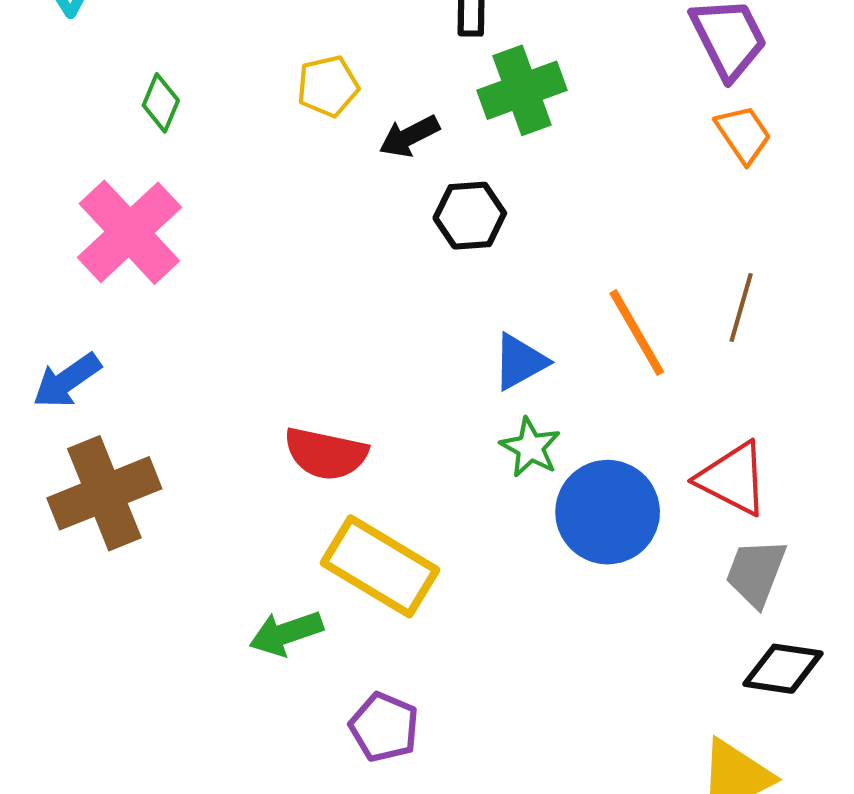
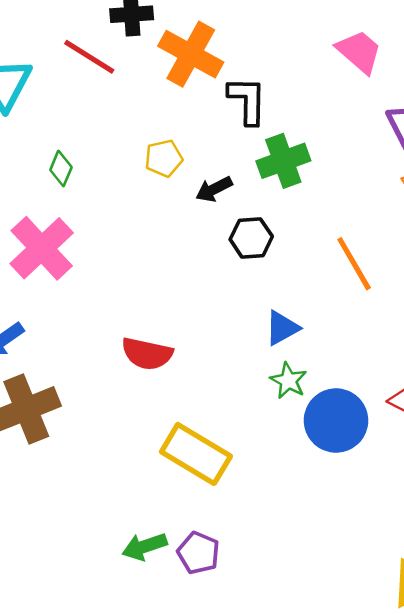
orange line: (637, 333) -> (354, 264), moved
red semicircle: (326, 454) -> (147, 354), moved
green arrow: (286, 633) -> (144, 546), moved

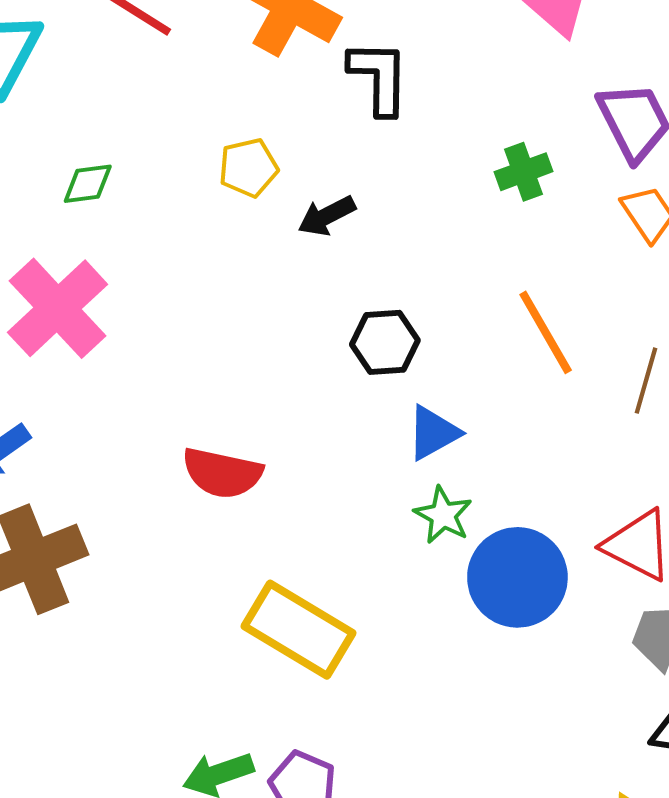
green cross: (283, 161) -> (523, 172), moved, size x0.7
green diamond: (61, 169) -> (88, 184), turned 60
black hexagon: (251, 238) -> (385, 342), moved

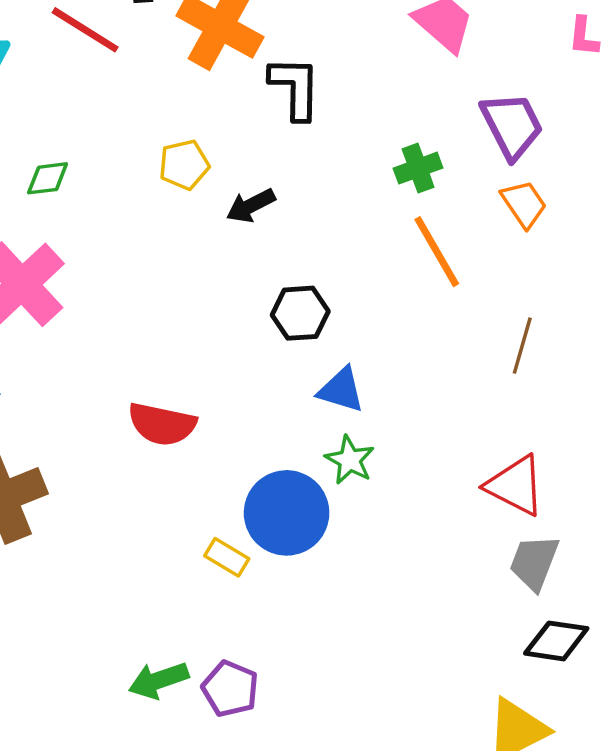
orange line: (546, 332) -> (437, 252), moved
blue triangle: (433, 433) -> (341, 390), turned 46
blue circle: (517, 577) -> (287, 513), moved
yellow rectangle: (299, 630) -> (227, 557), size x0.5

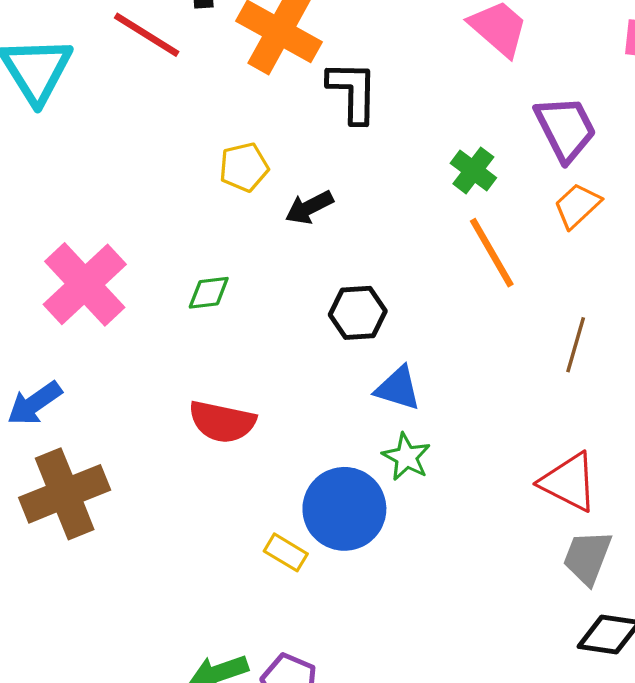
green cross: (418, 168) -> (473, 170), turned -33
green diamond: (48, 178) -> (209, 293), moved
orange trapezoid: (524, 204) -> (577, 206), turned -99

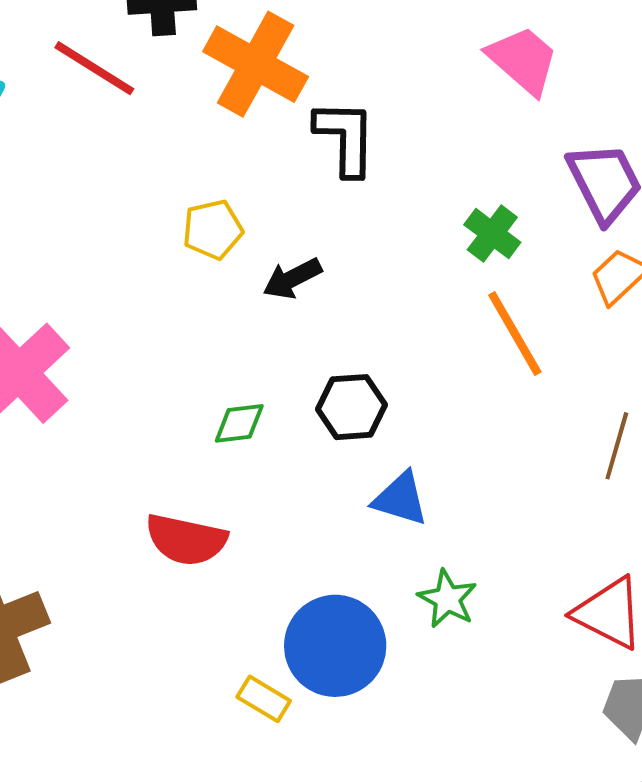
green diamond: (209, 293) -> (239, 423), moved
green star: (406, 457) -> (447, 599), moved

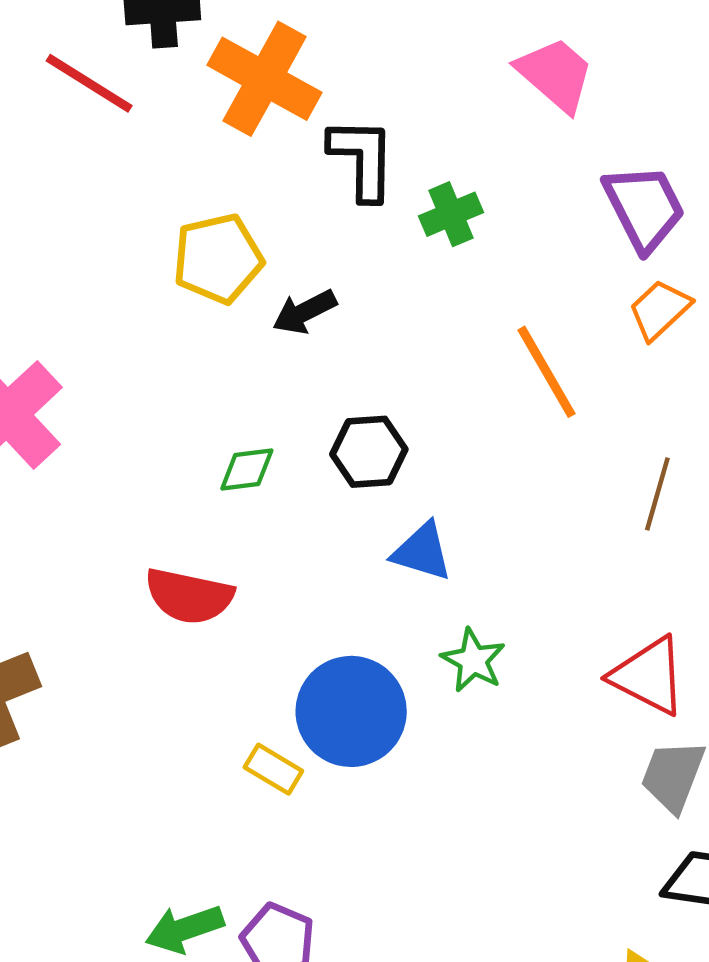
yellow pentagon: (213, 229) -> (218, 259), size x1.4
green cross: (492, 234) -> (451, 214), moved, turned 30

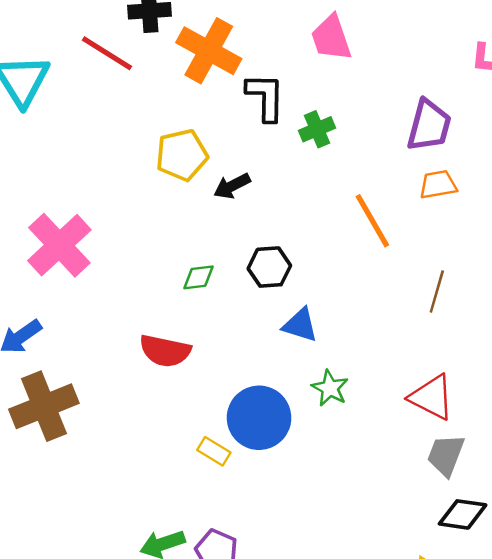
pink trapezoid: (555, 74) -> (331, 38), moved, turned -150
purple trapezoid: (644, 208) -> (429, 125), turned 42
orange trapezoid: (660, 310) -> (438, 185), turned 33

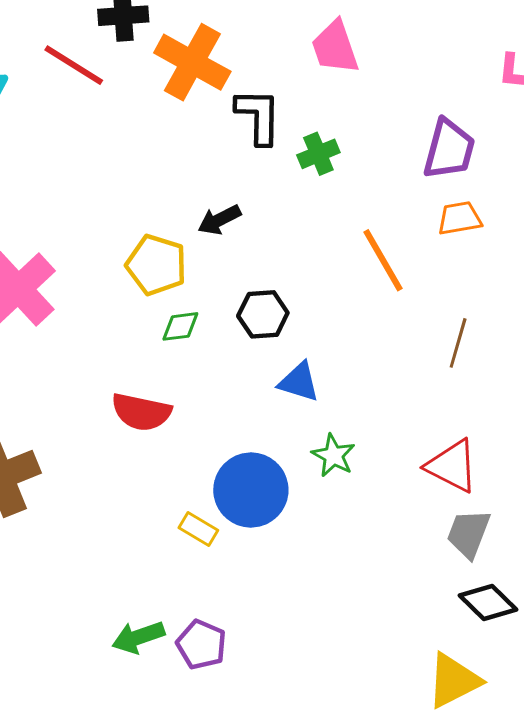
yellow pentagon: (182, 155) -> (156, 265), moved, turned 30
black diamond: (463, 514) -> (488, 603), turned 36

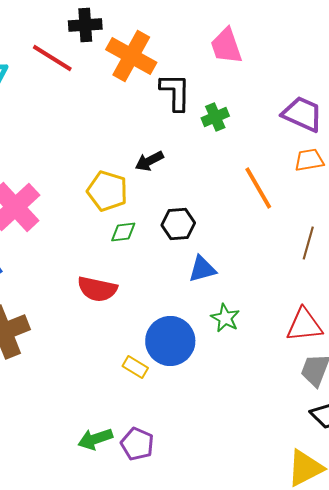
purple trapezoid: (449, 149) -> (302, 114), turned -81
blue triangle: (299, 382) -> (202, 269), turned -32
red triangle: (452, 466) -> (304, 325), turned -33

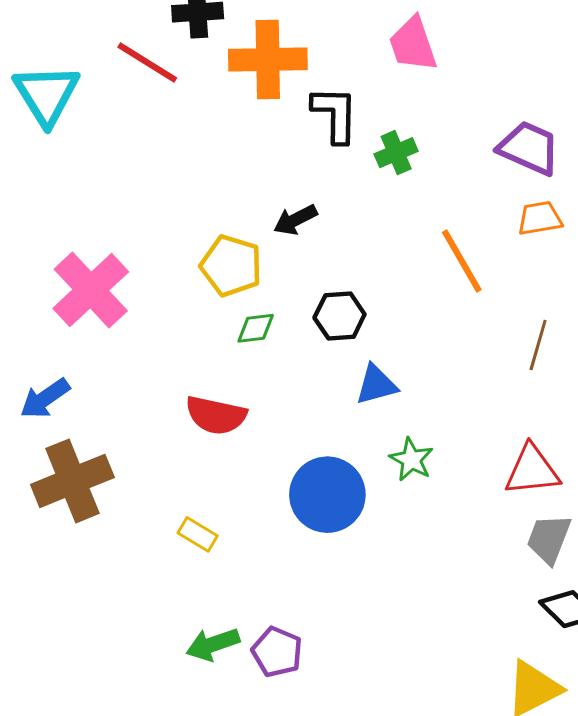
orange cross: (131, 56) -> (268, 59), turned -30
yellow rectangle: (135, 367) -> (198, 534), moved

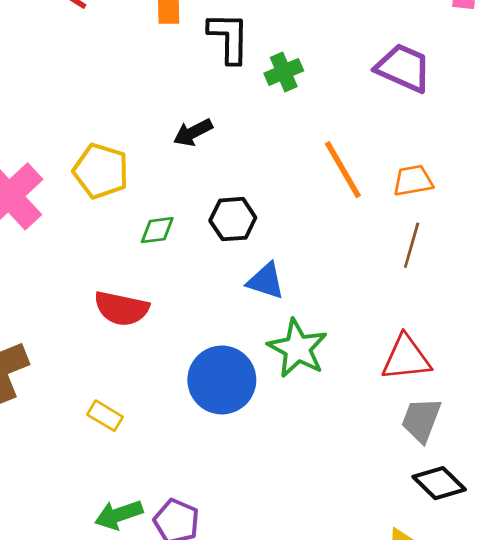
orange trapezoid: (540, 218) -> (413, 181), moved
yellow pentagon: (231, 266) -> (101, 171), moved
blue triangle: (376, 385) -> (266, 281), turned 33
green star: (411, 460) -> (297, 348), size x1.5

